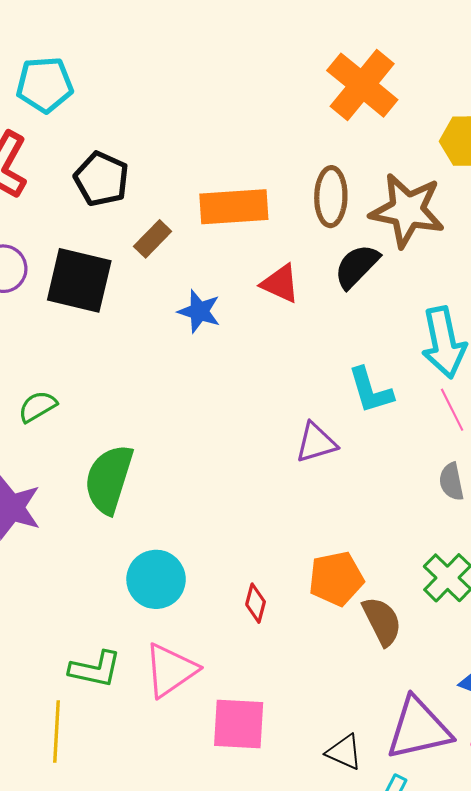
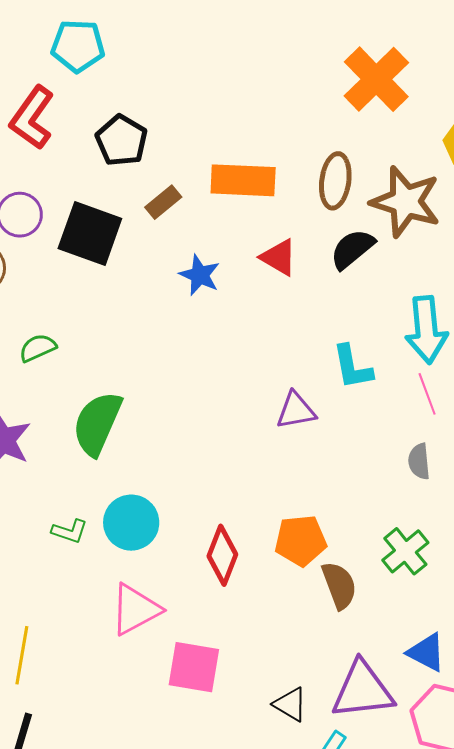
red diamond: (256, 603) -> (222, 555), size x1.6
green L-shape: (95, 669) -> (70, 531), moved, size x0.7

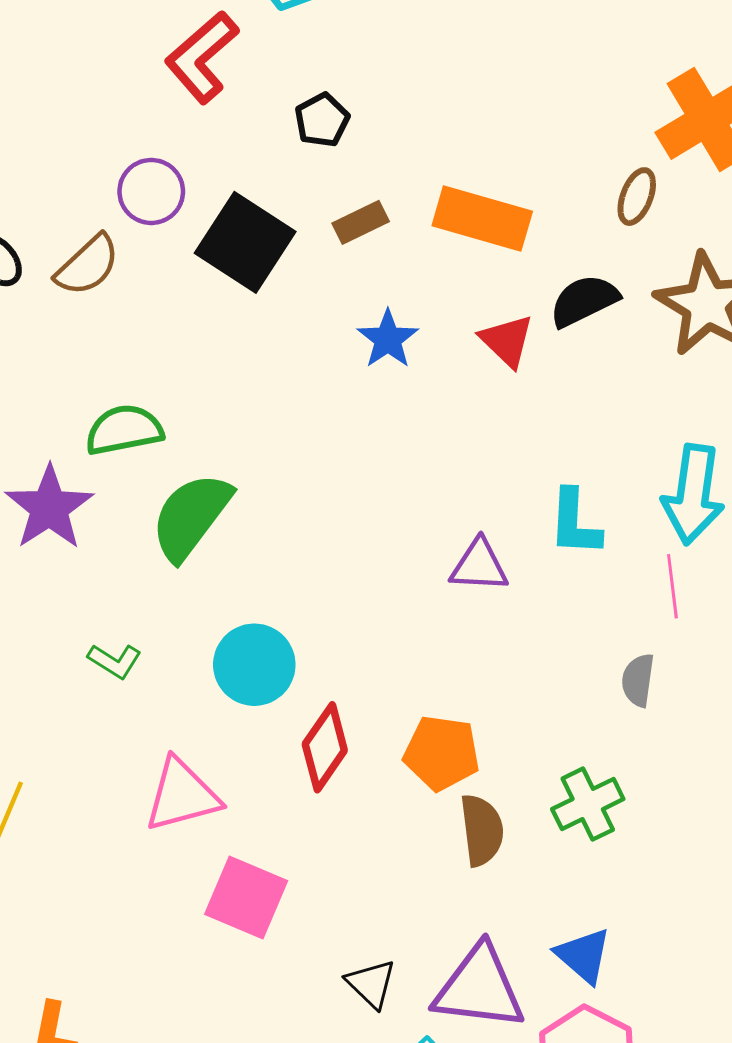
black pentagon: (122, 140) -> (322, 120), size x0.7
brown ellipse: (335, 181) -> (637, 197), moved, size x0.7
black semicircle: (352, 249) -> (584, 301), moved
green semicircle: (38, 348) -> (124, 430), moved, size x1.4
cyan circle: (131, 523) -> (254, 665), moved

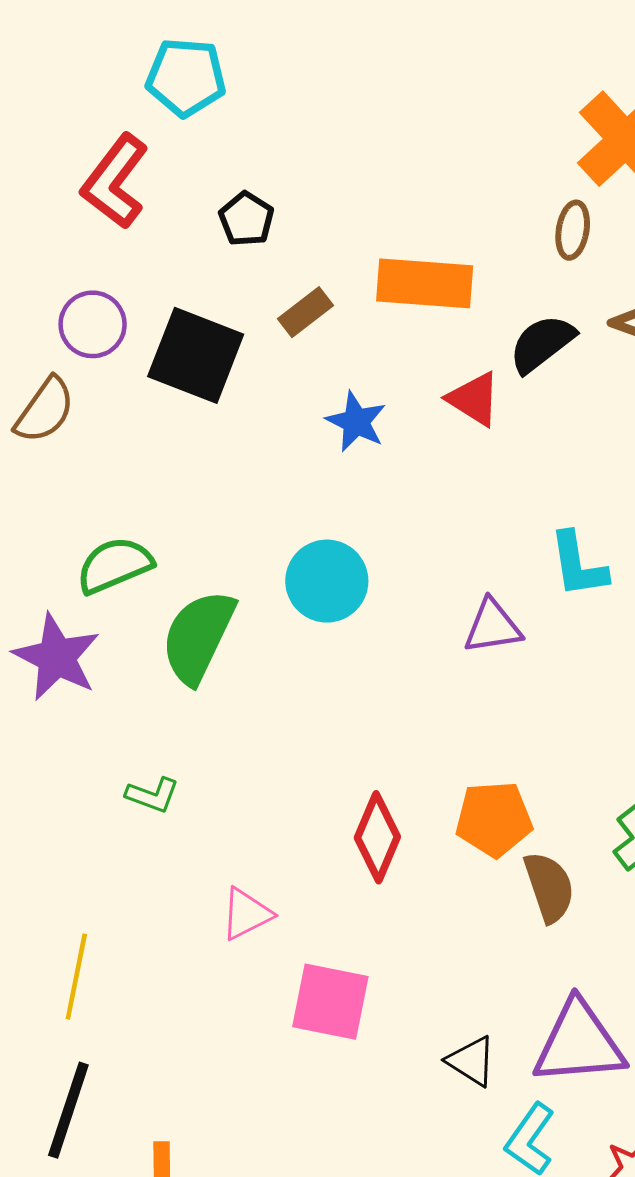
cyan circle: (254, 665) -> (327, 581), moved
pink triangle: (182, 795) -> (246, 914), size x0.7

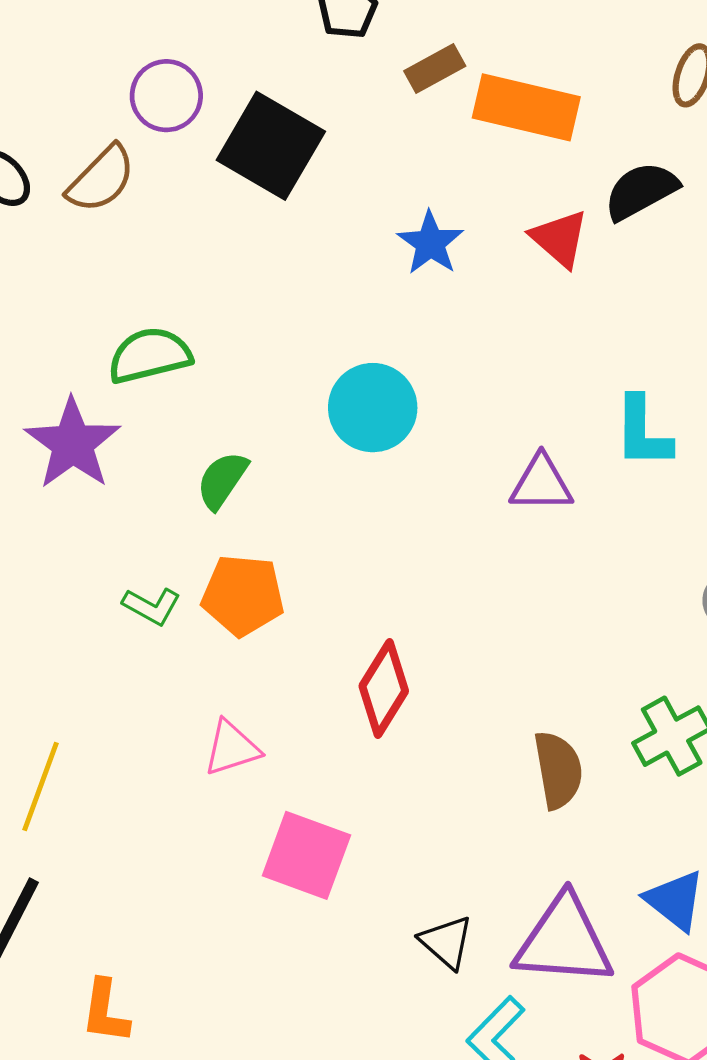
brown rectangle: (305, 312) -> (435, 69), moved
green semicircle: (198, 637) -> (222, 480), moved, size x0.6
orange pentagon: (494, 819) -> (243, 595), moved

